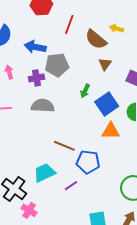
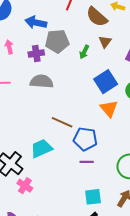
green arrow: (85, 91) -> (84, 52), moved
orange triangle: (111, 131) -> (109, 109), turned 48
purple line: (71, 186) -> (87, 162), moved, turned 32

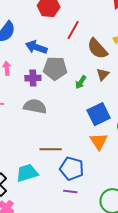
brown line: (62, 122) -> (51, 149), turned -30

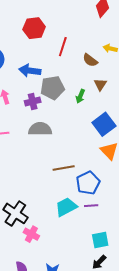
brown semicircle: (97, 49) -> (90, 60), size x0.7
blue pentagon: (72, 169) -> (88, 183), turned -30
cyan trapezoid: (27, 173) -> (66, 207), moved

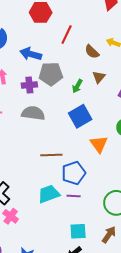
blue square: (104, 124) -> (80, 116), moved

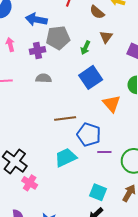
gray semicircle: (33, 113) -> (44, 78), size x0.7
blue pentagon: (74, 173) -> (89, 135), turned -30
purple line: (74, 196) -> (104, 152), moved
cyan square: (78, 231) -> (98, 192), turned 30

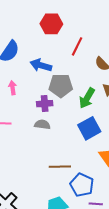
green arrow: (85, 48) -> (87, 98), size x1.5
purple cross: (38, 50) -> (45, 104), moved

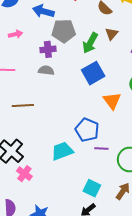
pink arrow: (13, 88) -> (15, 34), turned 88
brown line: (60, 167) -> (23, 106), moved

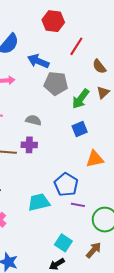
purple cross: (48, 49) -> (29, 145), moved
blue square: (93, 73) -> (80, 129), size x0.7
orange triangle: (112, 101) -> (95, 159), turned 48

